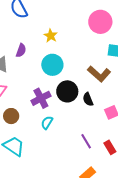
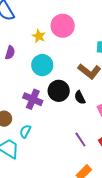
pink circle: (100, 22) -> (63, 26), moved
purple cross: (41, 98) -> (33, 99), turned -36
cyan semicircle: (47, 123) -> (25, 131), moved

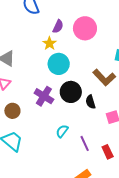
yellow star: (39, 36) -> (49, 43), moved
purple semicircle: (10, 53) -> (58, 26), moved
cyan semicircle: (25, 131) -> (62, 131), moved

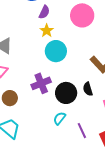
purple semicircle: (58, 26) -> (44, 12), moved
black circle: (71, 92) -> (66, 93), moved
purple cross: (44, 96) -> (41, 83), turned 36

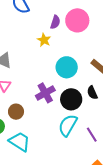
purple semicircle: (44, 12) -> (55, 22), moved
cyan circle: (56, 51) -> (67, 67), moved
cyan semicircle: (59, 118) -> (68, 125), size x1.6

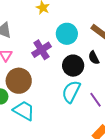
purple cross: (45, 93) -> (41, 50), moved
brown circle: (16, 112) -> (19, 81), size x1.6

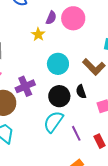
purple cross: (41, 50) -> (25, 86), moved

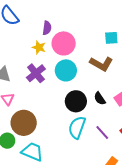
pink circle: (73, 18) -> (64, 43), moved
purple cross: (25, 86) -> (36, 73), moved
black semicircle: (81, 92) -> (100, 98), moved

